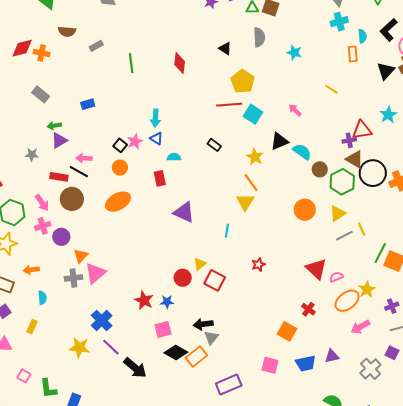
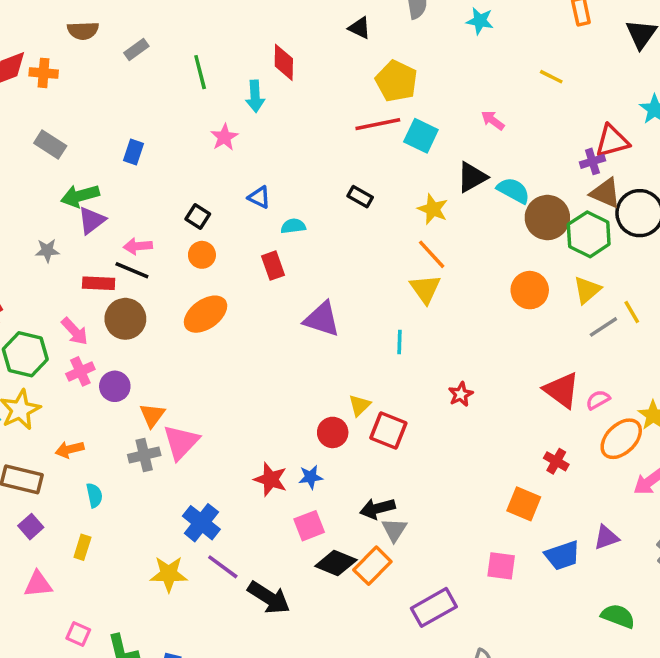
blue rectangle: (88, 104) -> (134, 152), turned -48
cyan arrow: (155, 118) -> (255, 96), moved
green arrow: (54, 126) -> (80, 196), size x1.5
pink star: (135, 141) -> (224, 137), moved
brown circle: (320, 169) -> (547, 218), size x1.6

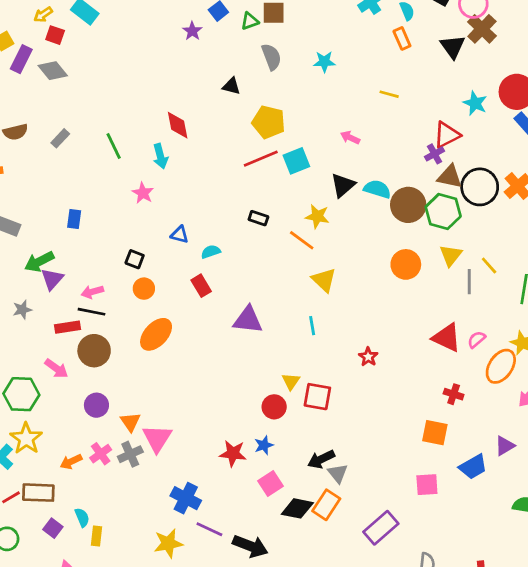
cyan square: (421, 136) -> (296, 161), turned -36
orange line: (432, 254) -> (302, 240), moved
gray line: (603, 327) -> (469, 282), turned -45
pink cross: (80, 371) -> (101, 454), moved
cyan semicircle: (94, 495) -> (82, 517), moved

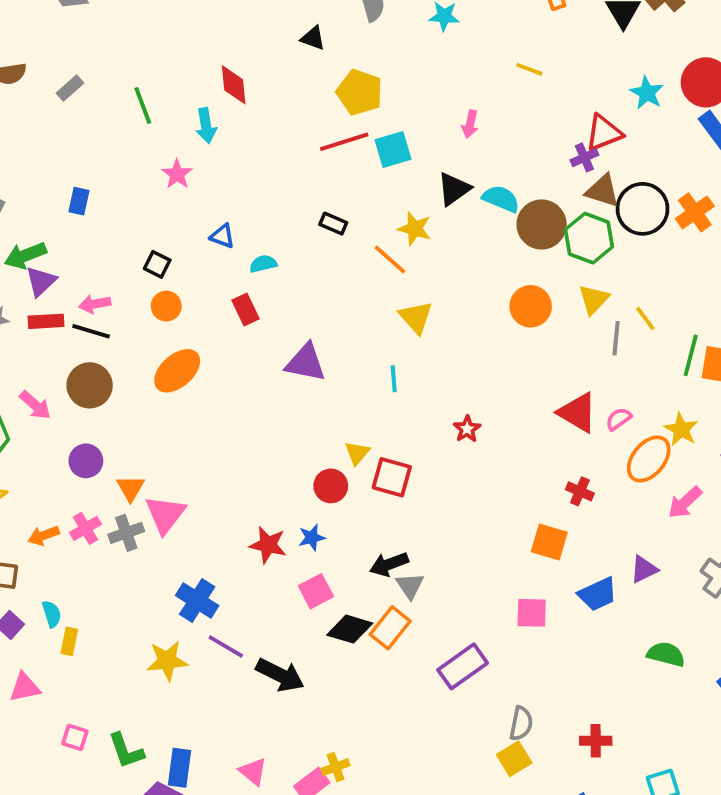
pink arrow: (350, 138) -> (470, 124), turned -108
red rectangle: (67, 327) -> (46, 321), moved

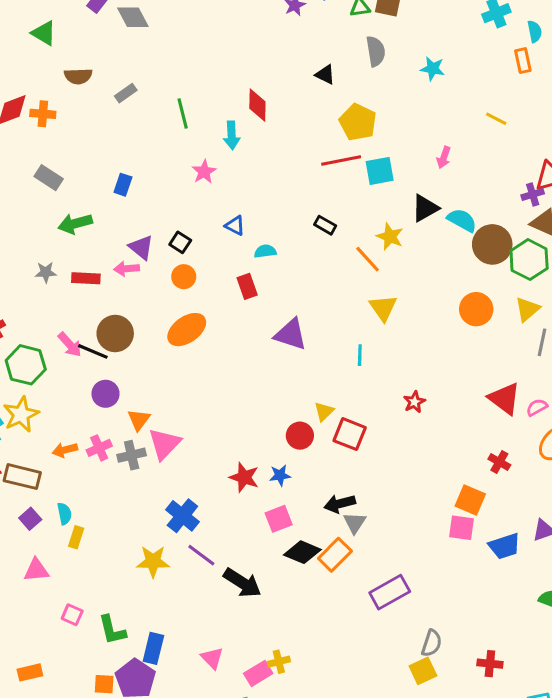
purple triangle: (41, 281) -> (141, 247), moved, turned -44
black line: (91, 331) -> (93, 351), moved
pink square: (532, 613) -> (462, 528), moved

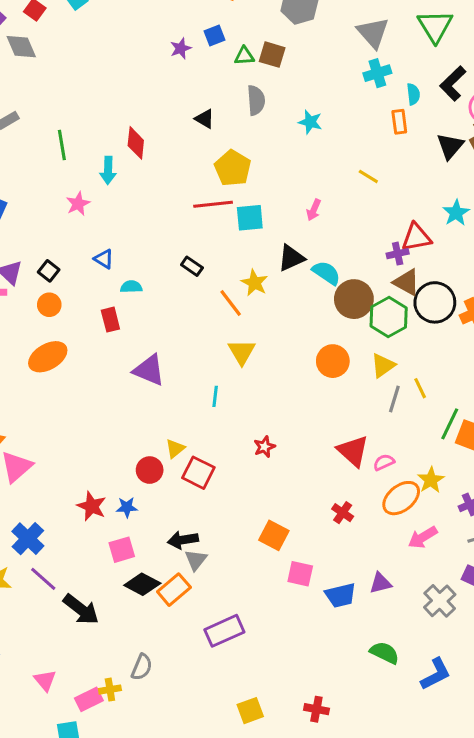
orange square: (470, 500) -> (274, 535), moved
gray semicircle: (432, 643) -> (142, 667), moved

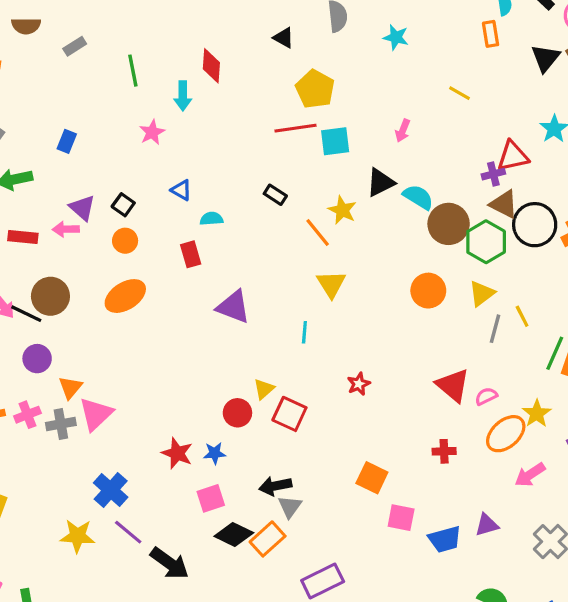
red cross: (343, 513) -> (444, 451), turned -35

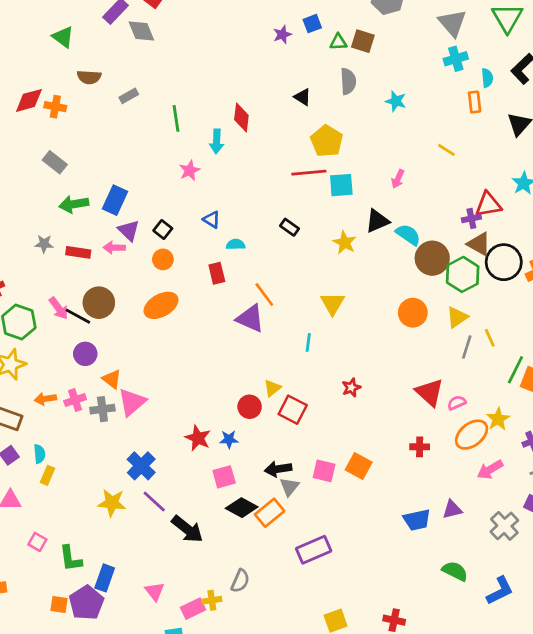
blue rectangle: (67, 141) -> (115, 200), moved, size x1.5
orange line: (318, 232) -> (264, 295), moved
orange triangle: (70, 387) -> (112, 379), turned -35
pink square: (401, 518) -> (324, 471), moved

